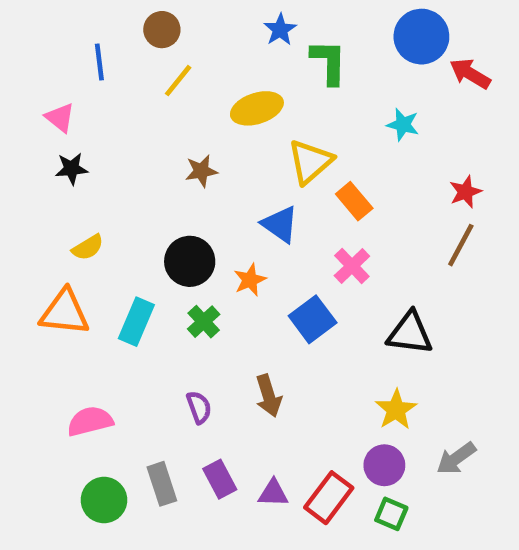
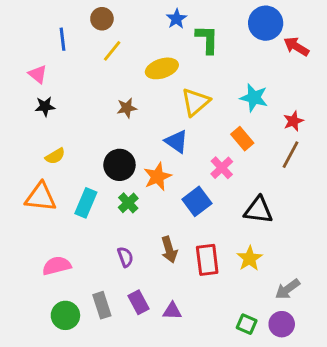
cyan star: (403, 125) -> (254, 98), moved, size x1.4
orange rectangle: (354, 201) -> (242, 139), moved
orange star: (250, 280) -> (157, 177), size x1.4
purple circle: (384, 465) -> (282, 324), moved
red rectangle: (329, 498) -> (207, 260), moved, turned -44

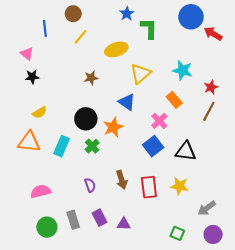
blue square: (197, 201) -> (153, 146), moved
yellow star: (250, 258) -> (179, 186), turned -30
purple circle: (282, 324) -> (213, 234), moved

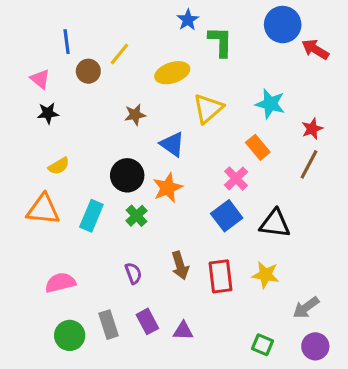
brown circle: (73, 14) -> (88, 71), moved
blue triangle: (127, 102) -> (172, 144), moved

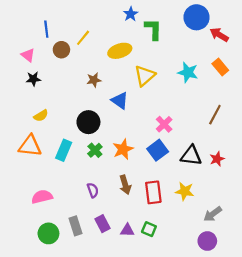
red star: (312, 129) -> (217, 159), moved
orange rectangle: (258, 147) -> (220, 67), moved
orange star: (168, 188) -> (123, 149), moved
green square: (262, 345) -> (149, 229), moved
purple circle: (315, 346) -> (207, 241), moved

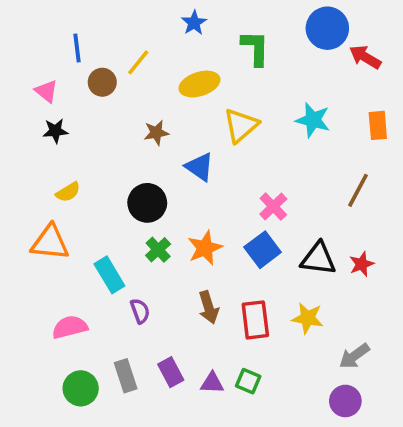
blue star: (131, 14) -> (194, 23), moved
orange rectangle: (220, 67) -> (378, 125), moved, turned 35
cyan rectangle: (64, 150) -> (109, 275), moved, turned -54
purple semicircle: (93, 190) -> (140, 311), moved

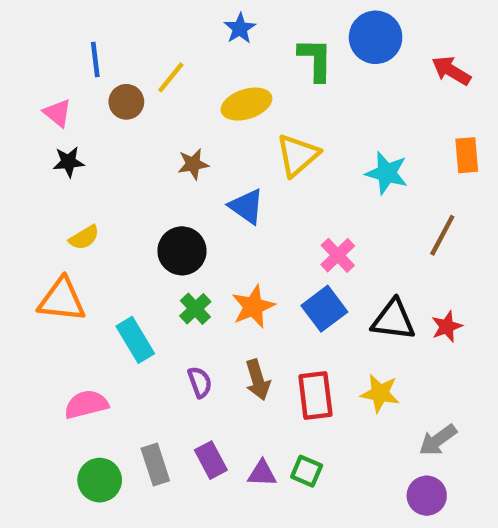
blue circle: (327, 28) -> (376, 37), moved
cyan star: (313, 120) -> (387, 173), moved
purple semicircle: (140, 311) -> (200, 382), moved

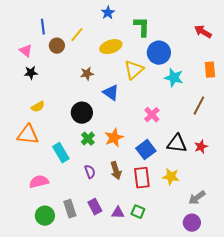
blue circle: (376, 37) -> (159, 53), moved
blue square: (324, 309) -> (146, 150), moved

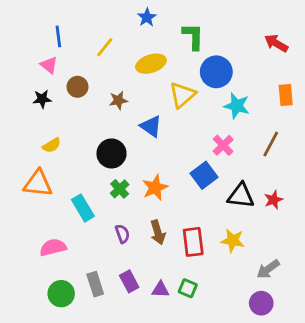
brown circle: (57, 46) -> (77, 87), moved
pink triangle: (26, 51) -> (49, 65), moved
pink cross: (152, 115) -> (223, 145), moved
blue square: (146, 150) -> (204, 175), moved

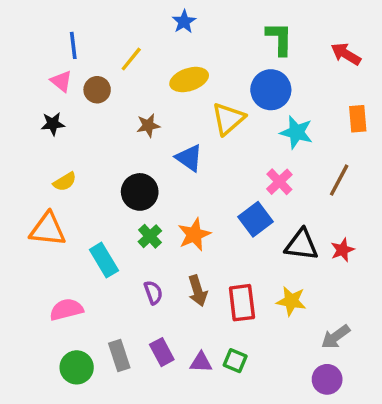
green L-shape: (193, 36) -> (279, 39), moved
brown circle: (77, 87) -> (97, 90), moved

